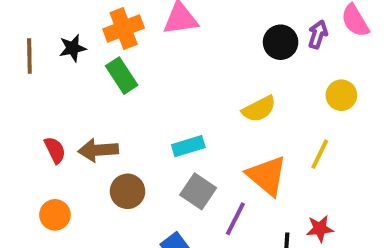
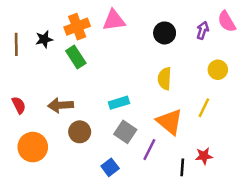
black circle: (281, 42) -> (165, 33), moved
yellow semicircle: (259, 109) -> (165, 79), turned 120
red semicircle: (55, 150) -> (19, 105), moved
orange circle: (55, 215) -> (33, 147), size x1.5

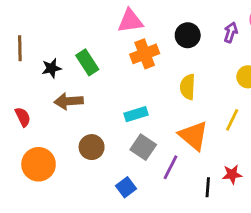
orange cross: (77, 27) -> (145, 54), moved
black star: (44, 39) -> (51, 68), moved
brown arrow: (61, 105) -> (69, 101), moved

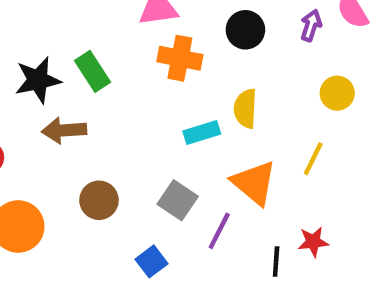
orange cross: (145, 54) -> (180, 58), turned 32
black star: (51, 68) -> (38, 80), size x1.5
cyan rectangle: (136, 114) -> (202, 133), moved

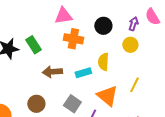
yellow circle: (337, 93) -> (130, 45), moved
brown arrow: (64, 130) -> (52, 72), moved

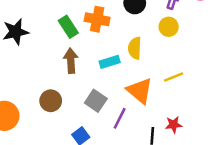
green rectangle: (33, 45) -> (68, 27), moved
brown arrow: (52, 72) -> (71, 61), turned 90
yellow line: (134, 85) -> (174, 77), turned 42

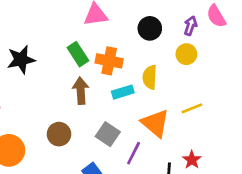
orange cross: (97, 19) -> (109, 61), moved
red star: (174, 125) -> (192, 160), turned -30

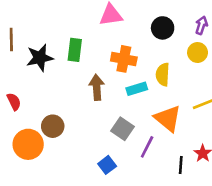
green rectangle: (78, 54) -> (75, 50), moved, turned 40
brown circle: (59, 134) -> (53, 126), moved

